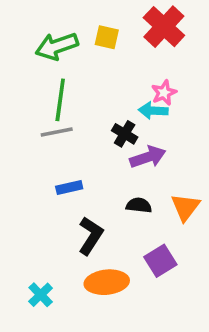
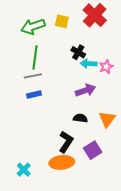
pink star: (164, 93) -> (106, 67), moved
black cross: (125, 134) -> (78, 52), moved
blue rectangle: (69, 187) -> (34, 94), moved
black L-shape: (91, 236) -> (66, 142), moved

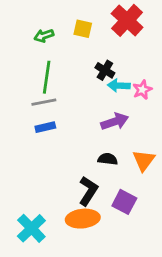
green arrow: (33, 27) -> (44, 36), size x0.6
purple square: (93, 150) -> (124, 202), turned -30
cyan cross: (24, 170) -> (31, 228), size x1.5

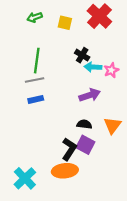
green arrow: (44, 36) -> (35, 17), moved
purple square: (124, 202) -> (85, 145), moved

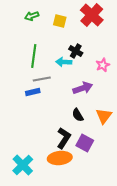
cyan arrow: (93, 67) -> (64, 62), moved
gray line: (35, 80) -> (42, 79), moved
black semicircle: (84, 124) -> (78, 115), turned -128
purple square: (85, 145) -> (85, 143), moved

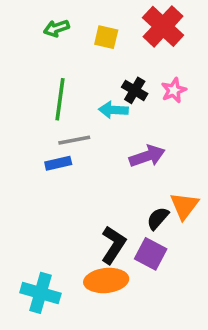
pink star: (103, 65) -> (174, 90), moved
black semicircle: (78, 115) -> (158, 218), moved, turned 72
cyan cross: (23, 165) -> (40, 293), turned -30

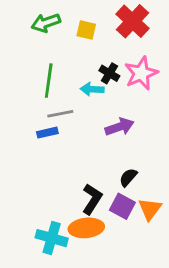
green arrow: (56, 28) -> (46, 23), size x1.4
pink star: (174, 90) -> (141, 73), size x1.6
orange triangle: (184, 206) -> (150, 209), moved
cyan cross: (40, 293) -> (52, 238), moved

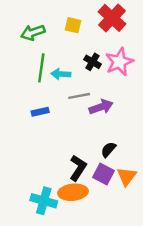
green arrow: (46, 23) -> (33, 33), moved
cyan arrow: (92, 89) -> (61, 74), moved
gray line: (60, 114) -> (79, 96), moved

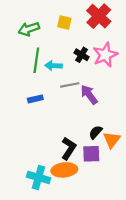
purple arrow: (101, 107) -> (89, 95), turned -108
purple square: (103, 174) -> (91, 154), turned -30
orange triangle: (127, 176) -> (112, 140), moved

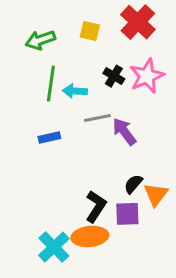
cyan cross: (39, 177) -> (54, 247), turned 30

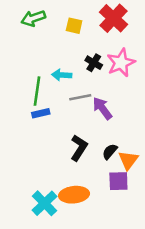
green arrow: (40, 40) -> (33, 18), moved
green line: (51, 84) -> (37, 91), moved
black L-shape: (96, 206) -> (79, 148), moved
purple square: (127, 214) -> (118, 181), moved

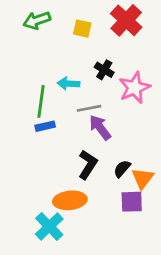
pink star: (121, 63) -> (134, 88), moved
purple arrow: (102, 108) -> (100, 128), moved
orange ellipse: (74, 195) -> (70, 200), moved

